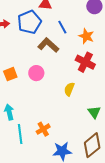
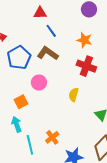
blue pentagon: (29, 22) -> (19, 58), moved
blue line: (62, 27) -> (51, 31), moved
orange square: (10, 74) -> (21, 102), moved

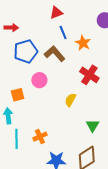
red triangle: (40, 13) -> (56, 13), turned -32
orange star: (84, 40) -> (83, 43), moved

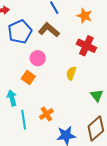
orange star: (83, 43) -> (84, 16), moved
orange square: (18, 95) -> (28, 78), moved, turned -32

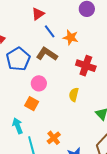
orange star: (84, 16) -> (71, 37), moved

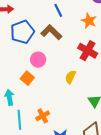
orange star: (71, 37) -> (89, 21), moved

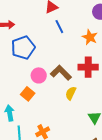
brown L-shape: (51, 32) -> (61, 73), moved
red cross: (88, 51) -> (88, 67), turned -30

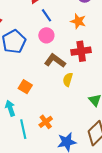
pink circle: (39, 75) -> (46, 35), moved

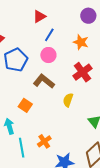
blue line: (47, 15) -> (49, 35), turned 64
red cross: (81, 51) -> (82, 72), turned -30
brown L-shape: (55, 61) -> (44, 81), moved

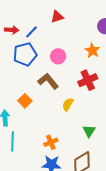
blue line: (49, 35) -> (31, 32), moved
orange cross: (44, 141) -> (51, 142), moved

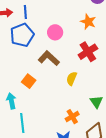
blue line: (31, 32) -> (25, 12), turned -40
orange cross: (51, 142) -> (72, 117), moved

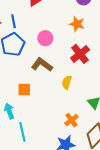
orange square: (29, 81) -> (24, 90), turned -32

